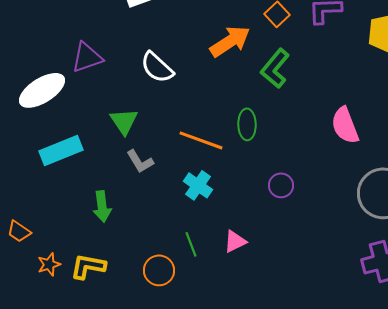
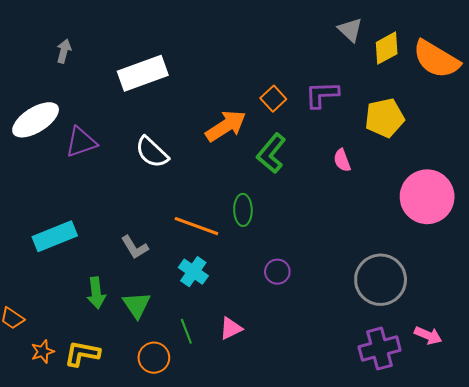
white ellipse: (42, 90) -> (36, 120), moved
green triangle: (124, 121) -> (137, 305), moved
pink semicircle: (345, 125) -> (342, 160), moved, size x0.6

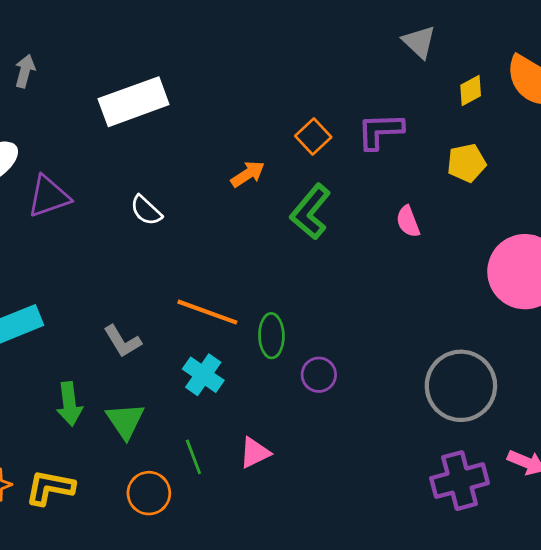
yellow diamond: (387, 48) -> (471, 91), moved, size x0.7
yellow pentagon: (385, 118) -> (466, 163), size x0.7
orange arrow: (226, 126) -> (248, 174), size x0.6
white semicircle: (152, 152) -> (146, 210), size x0.7
green ellipse: (243, 210) -> (271, 336), moved

